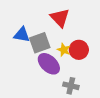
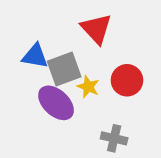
yellow star: (64, 50) -> (88, 87), moved
purple ellipse: (49, 64) -> (56, 103), moved

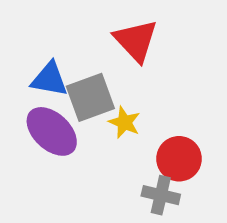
red circle: (127, 80) -> (179, 159), moved
purple ellipse: (56, 103) -> (52, 131), moved

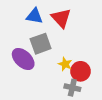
blue triangle: (49, 79) -> (34, 16), moved
yellow star: (124, 122) -> (65, 64), moved

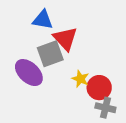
red triangle: (61, 18) -> (65, 39), moved
gray cross: (72, 88) -> (105, 108), moved

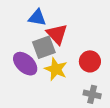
yellow star: (80, 79) -> (56, 69), moved, size x1.5
red circle: (99, 88) -> (90, 61), moved

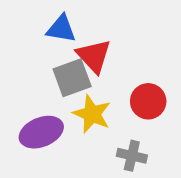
purple ellipse: (25, 64) -> (41, 132), moved, turned -65
gray cross: (92, 94) -> (132, 156), moved

